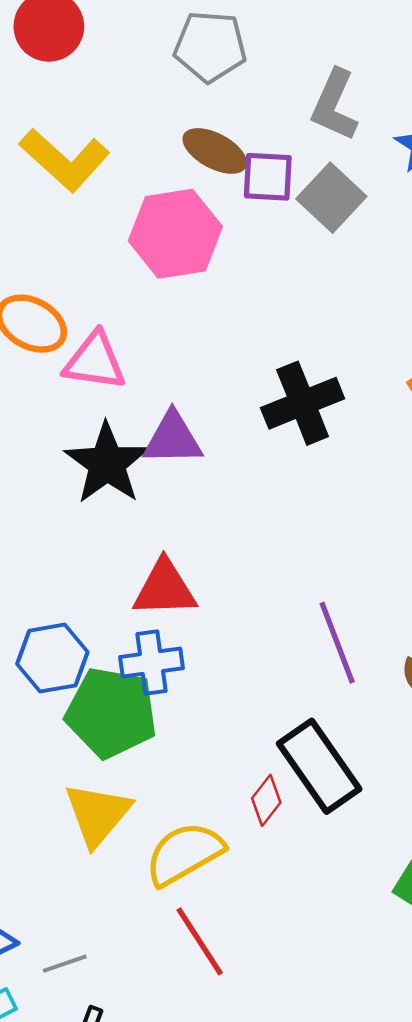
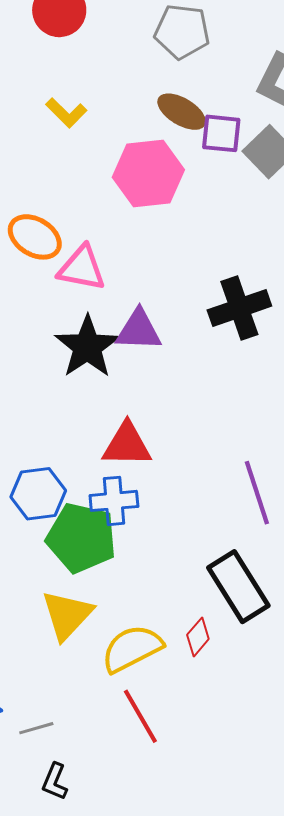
yellow L-shape: (65, 160) -> (66, 113), size x0.6
red diamond: (266, 800) -> (198, 637), moved

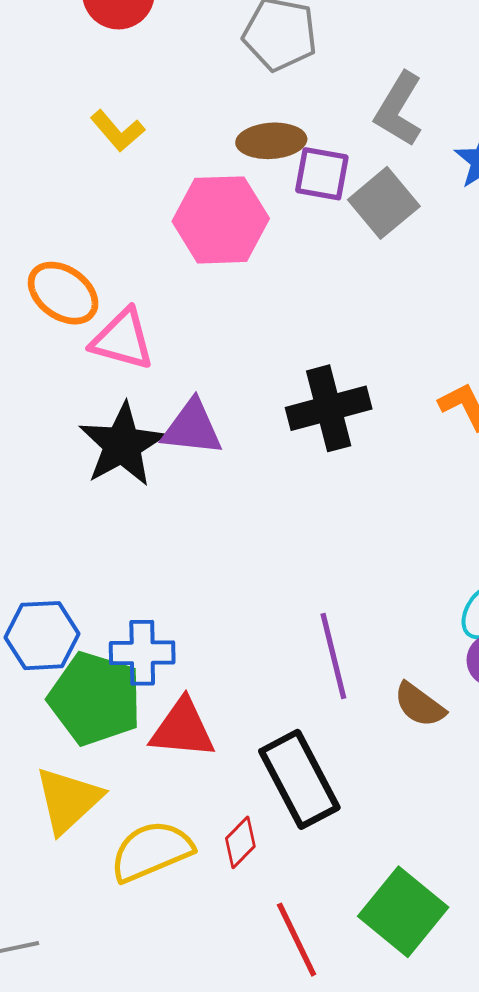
brown ellipse: (182, 112) -> (271, 141), turned -39
red triangle: (127, 445) -> (183, 729), moved
red line: (140, 716) -> (297, 940), moved

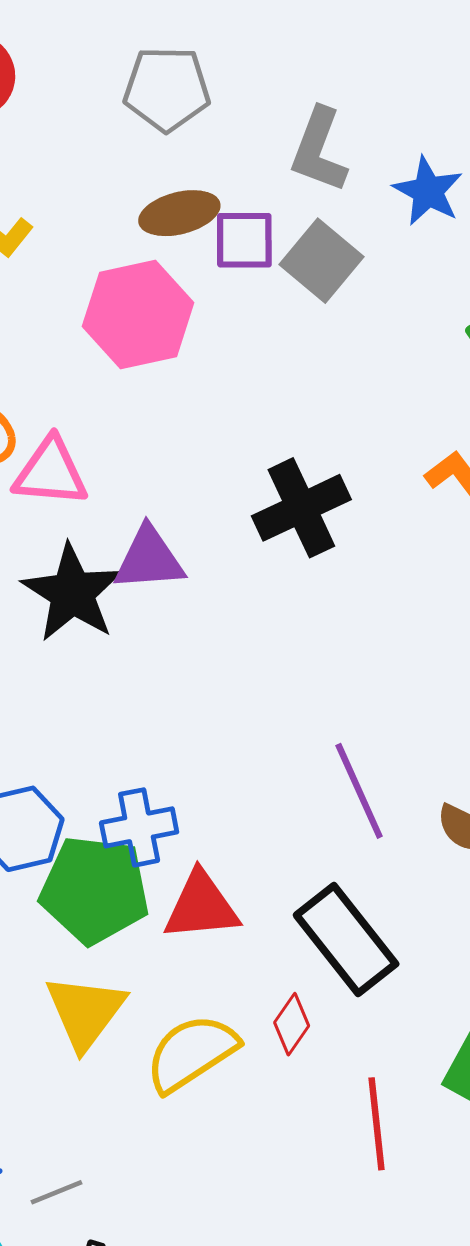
red line: (297, 940) -> (377, 1124), turned 30

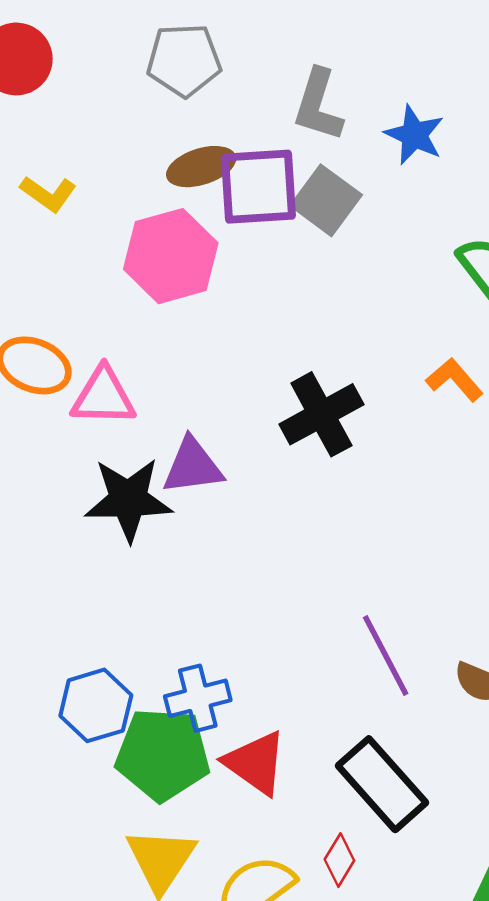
purple square: (244, 240) -> (259, 187), size x1.5
black star: (72, 593) -> (128, 499), turned -30
red triangle: (201, 906) -> (256, 763), turned 44

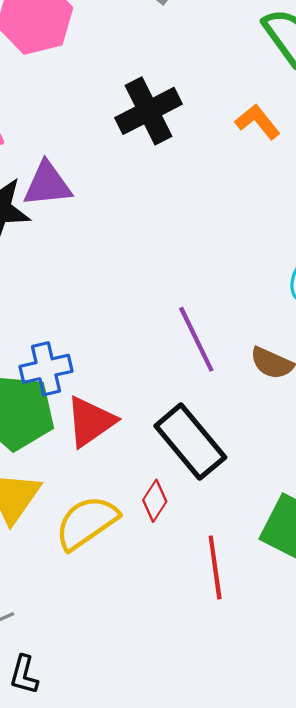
black cross: (321, 414) -> (149, 111), moved
red triangle: (256, 763) -> (90, 422), turned 48

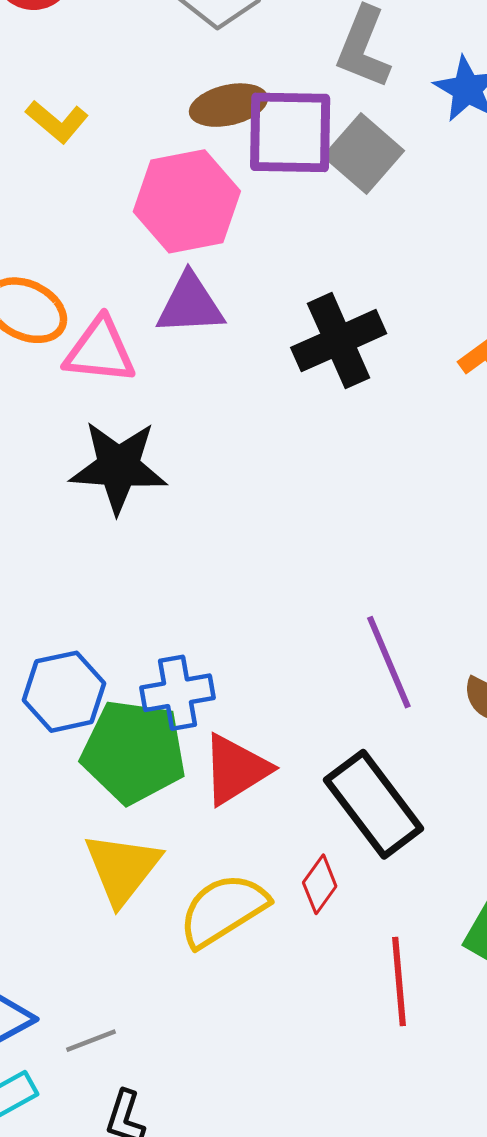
purple triangle: (47, 184) -> (190, 304), moved

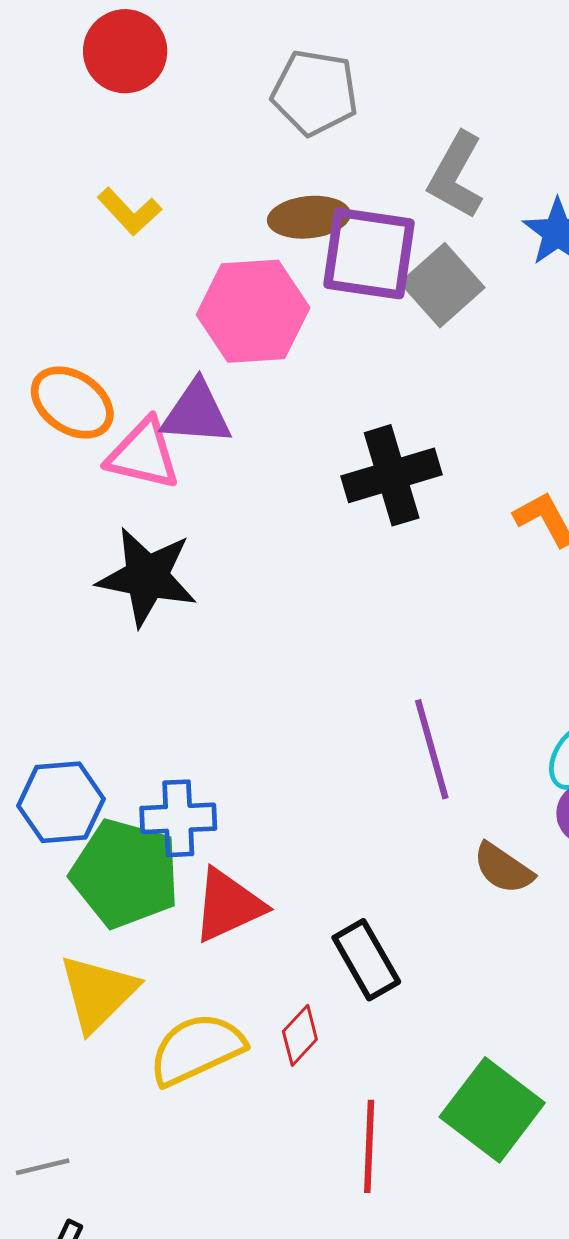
purple triangle: (190, 304) -> (196, 413), moved
purple line: (389, 662) -> (432, 749), moved
black rectangle: (374, 804) -> (366, 960), size x0.7

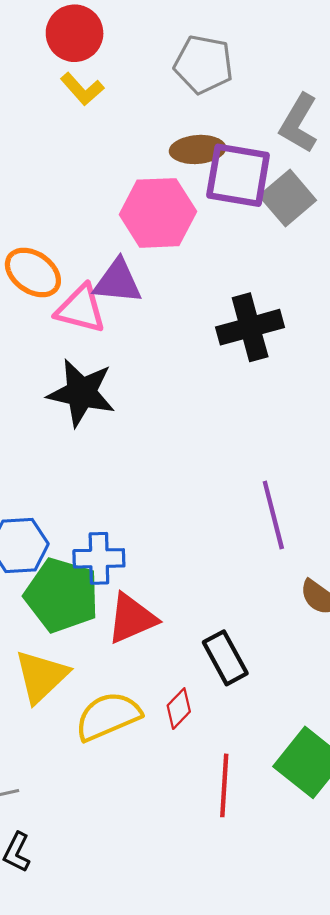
yellow L-shape: (129, 211) -> (82, 89), moved

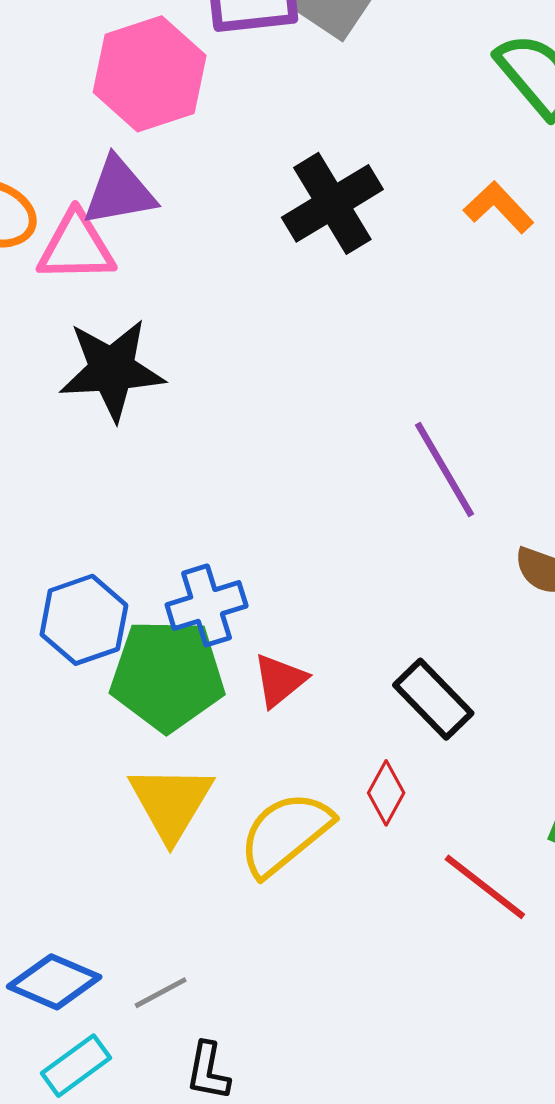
red triangle: (132, 619) -> (280, 680), size x0.7
red line: (224, 785) -> (485, 887), turned -40

